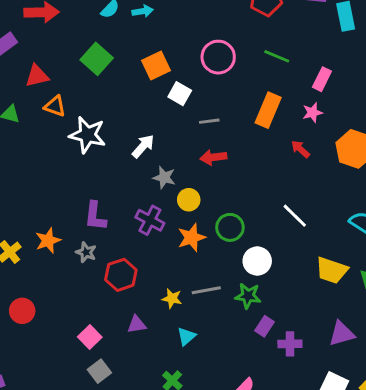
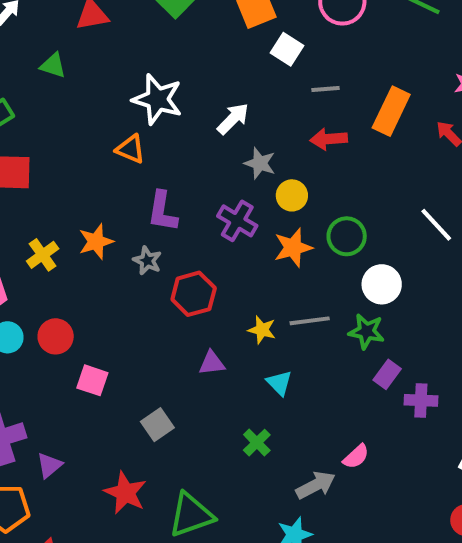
orange triangle: (55, 106) -> (130, 149), moved
orange rectangle: (268, 110) -> (391, 111), moved
cyan triangle: (186, 336) -> (279, 383), turned -36
pink square: (90, 337) -> (92, 380), moved, turned -30

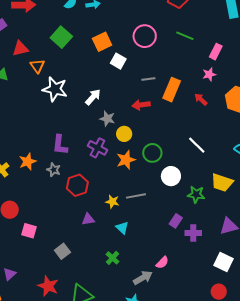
gray line: (326, 89) -> (148, 79), moved
orange triangle: (130, 149) -> (37, 66), moved, turned 35
green star: (366, 331) -> (196, 194), moved

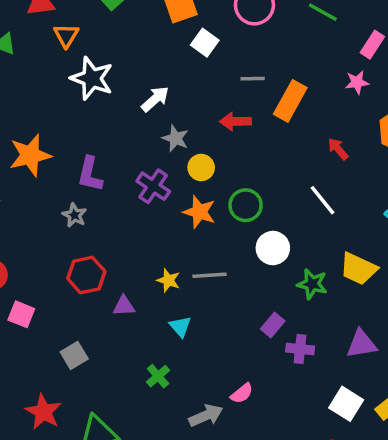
red arrow: (201, 99) -> (338, 149), moved
orange star: (126, 160) -> (199, 212), turned 30
orange star: (28, 161) -> (30, 155), moved, size x1.4
red hexagon: (77, 185) -> (86, 275), moved

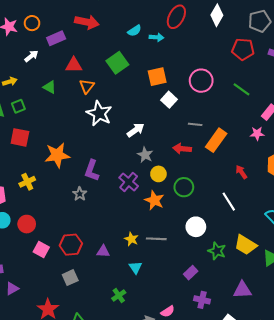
green circle: (246, 205) -> (184, 187), moved
red hexagon: (86, 275) -> (71, 245), moved
purple cross: (300, 349) -> (202, 300), moved

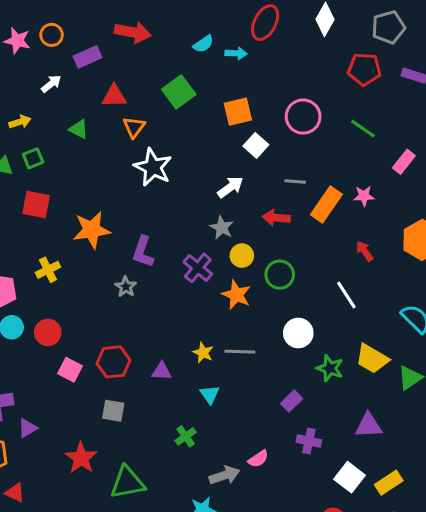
white arrow: (136, 130) -> (230, 187), moved
pink star: (257, 133) -> (364, 196), moved
gray square: (70, 278) -> (113, 411), turned 35

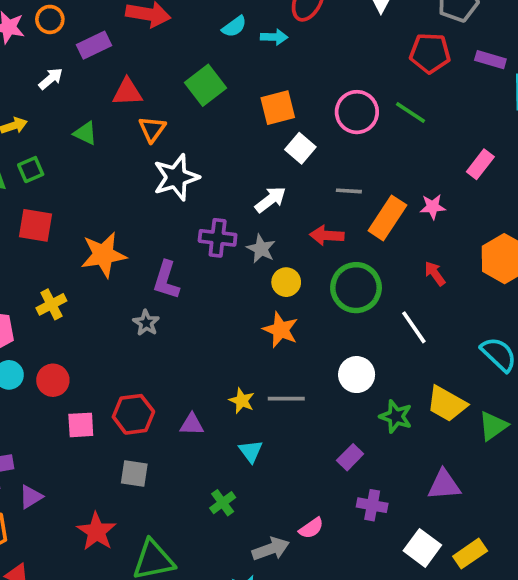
green line: (363, 129) -> (410, 113), moved
white star: (153, 167) -> (176, 177), turned 30
purple cross: (198, 268) -> (218, 238), moved, turned -32
green circle: (280, 275) -> (356, 288), moved, size x1.4
pink square: (70, 370) -> (81, 425), turned -30

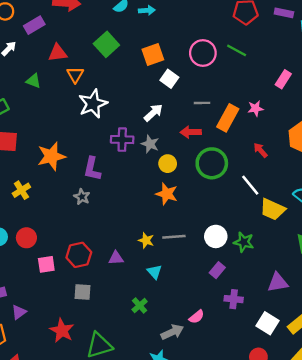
white circle: (357, 375) -> (216, 236), moved
yellow trapezoid: (447, 404) -> (273, 209), moved

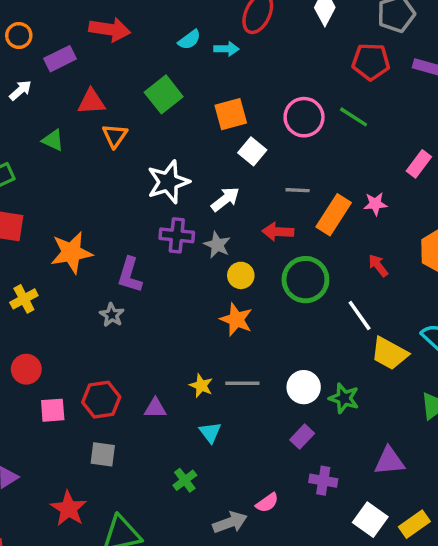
white star: (93, 104) -> (168, 182), moved

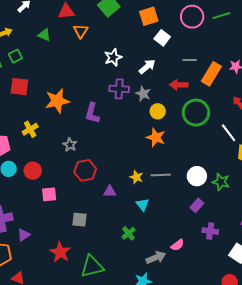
green line: (354, 117) -> (221, 16), turned -48
white star: (168, 182) -> (113, 57), size x0.7
gray star: (112, 315) -> (70, 145), moved
red hexagon: (101, 400) -> (85, 170), moved

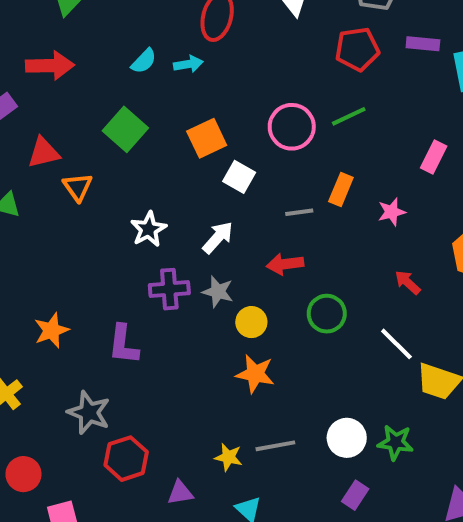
orange rectangle: (211, 74) -> (341, 190), moved, size x0.7
orange star: (57, 101) -> (52, 330), size x0.7
green circle: (196, 113) -> (327, 314), size x0.7
gray star: (70, 145) -> (89, 413), size x1.5

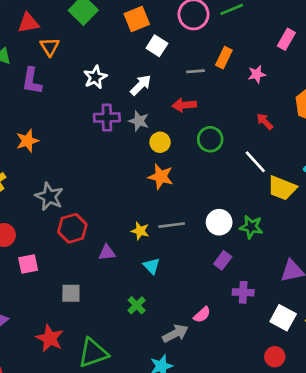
purple L-shape: (123, 344) -> (32, 81), moved

